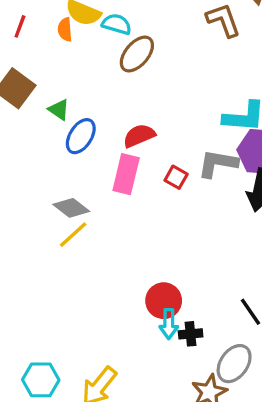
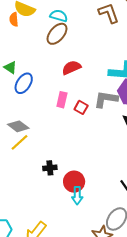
cyan semicircle: (117, 24) -> (59, 16), moved
red semicircle: (139, 136) -> (71, 68), moved
pink rectangle: (126, 174) -> (62, 100), moved, size x0.7
black cross: (191, 334) -> (50, 168), moved

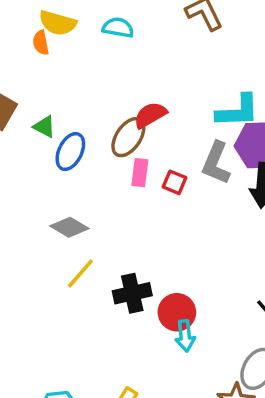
brown ellipse: (57, 34) -> (128, 137), moved
gray L-shape: (106, 99) -> (216, 163), turned -70
yellow line: (20, 142) -> (80, 273), moved
black cross: (50, 168) -> (132, 293), size x1.5

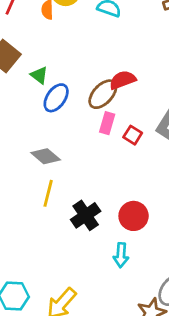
yellow line: (80, 273) -> (48, 193), turned -36
black cross: (132, 293) -> (86, 215), turned -32
red circle: (177, 312) -> (134, 216), moved

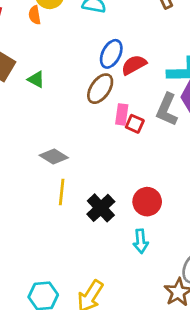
red semicircle: (123, 80) -> (134, 65), moved
blue ellipse: (56, 98) -> (111, 54), moved
pink rectangle: (107, 123) -> (122, 114), moved

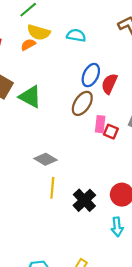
orange semicircle: (35, 15) -> (28, 45), turned 72
red semicircle: (134, 65) -> (109, 84), turned -36
green triangle: (36, 79) -> (30, 97), size x1.6

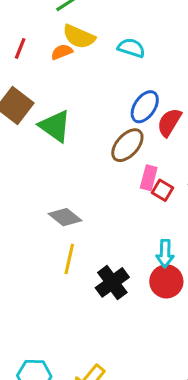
cyan arrow: (117, 227) -> (165, 254), moved

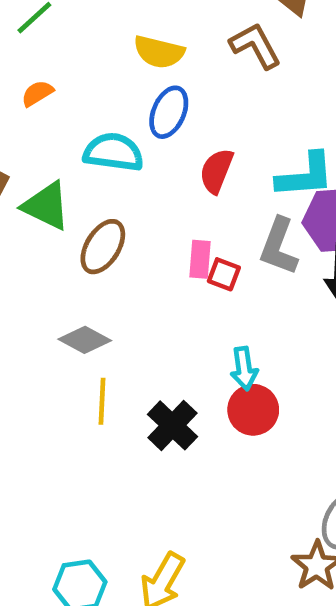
yellow semicircle: (79, 37) -> (159, 52), moved
cyan semicircle: (131, 48) -> (114, 152), moved, size x1.4
blue ellipse: (145, 107) -> (169, 112), moved
brown ellipse: (127, 145) -> (103, 247), moved

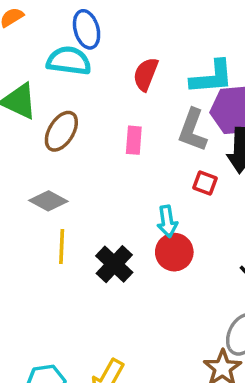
blue ellipse: (169, 112) -> (87, 29), moved, turned -39
red square: (224, 274) -> (205, 183), moved

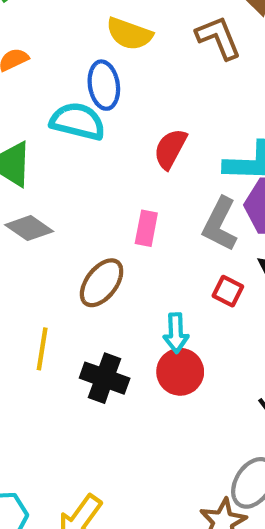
brown ellipse: (61, 131) -> (102, 283), moved
gray diamond: (48, 201) -> (29, 228), moved
black cross: (114, 264) -> (105, 378), turned -30

